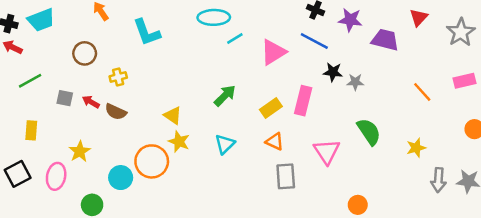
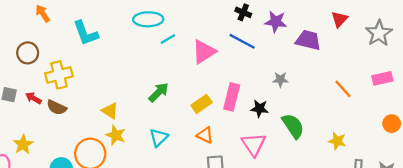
black star: (333, 72) -> (259, 109), moved
yellow cross: (118, 77) -> (59, 75), size x1.6
yellow star: (416, 148) -> (337, 141), turned 30

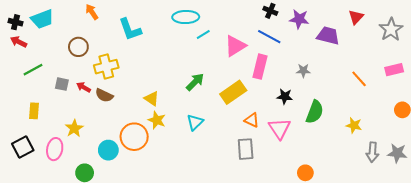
pink rectangle: (232, 97) -> (260, 67), moved
yellow rectangle: (202, 104) -> (233, 92), size x1.4
green semicircle: (293, 126) -> (315, 112), turned 55
orange triangle: (205, 135) -> (252, 120), moved

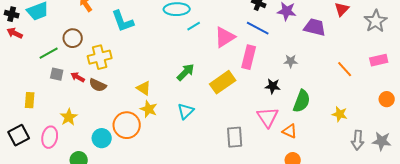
green line: (33, 70) -> (49, 53), moved
orange triangle: (252, 120) -> (290, 131), moved

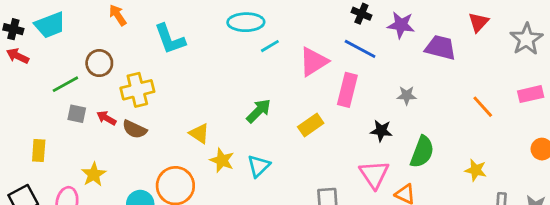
yellow rectangle: (223, 82) -> (311, 125), size x0.7
yellow star: (149, 109) -> (222, 160), moved

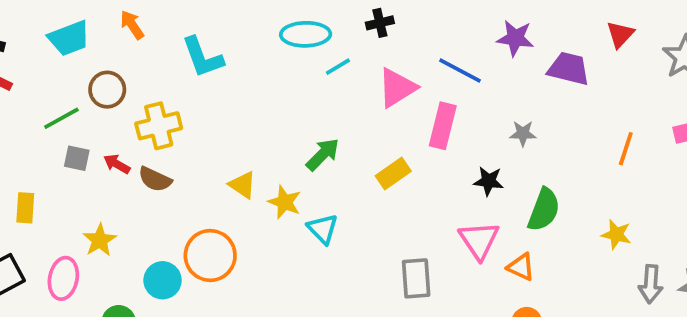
black cross: (361, 14) -> (380, 23), moved, turned -36
cyan trapezoid: (50, 25) -> (69, 38), moved
orange line: (483, 107) -> (626, 149), turned 60
yellow star: (222, 160) -> (285, 202), moved
cyan triangle: (259, 166) -> (323, 229), turned -30

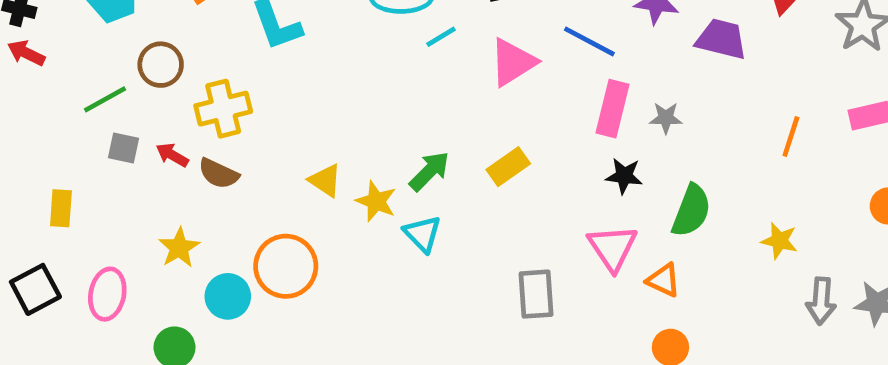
pink rectangle: (443, 126) -> (613, 109), moved
green arrow: (323, 154) -> (429, 171), moved
yellow star: (100, 240) -> (179, 248), moved

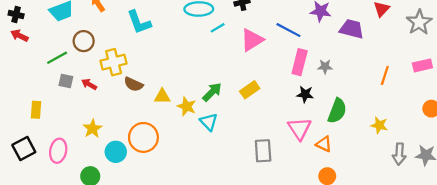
brown semicircle: (219, 174) -> (133, 84), moved
yellow triangle: (325, 180) -> (162, 96), turned -35

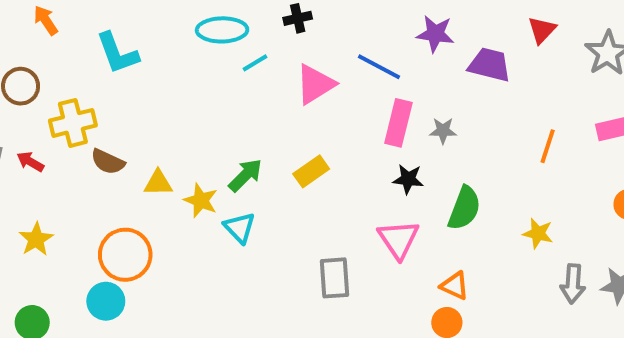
orange triangle: (324, 144) -> (455, 286), moved
cyan circle: (116, 152) -> (106, 301), moved

